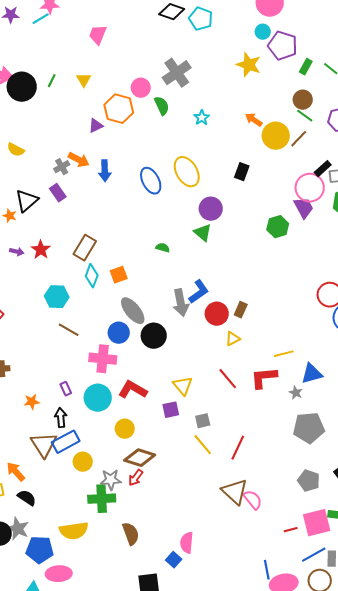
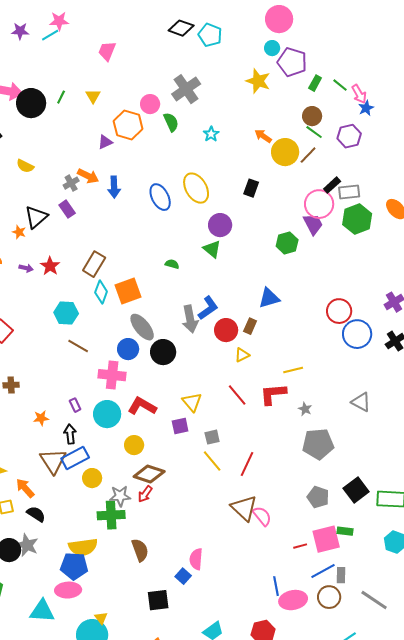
orange square: (119, 275) -> (128, 291), size x1.5
blue triangle: (312, 374) -> (269, 298), moved
blue pentagon: (40, 550) -> (74, 566), moved

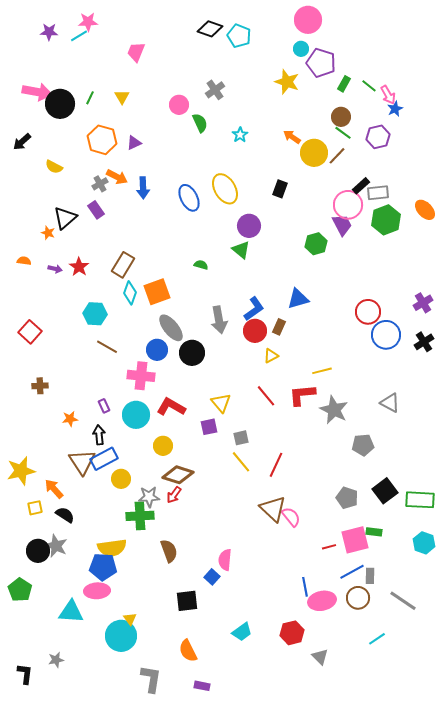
gray cross: (186, 89) -> (215, 90), size x0.7
orange hexagon: (128, 125) -> (102, 140), moved
blue L-shape: (208, 308) -> (254, 309), moved
gray star: (305, 409) -> (334, 410), size x2.0
gray pentagon: (318, 444) -> (363, 445), moved, size x0.7

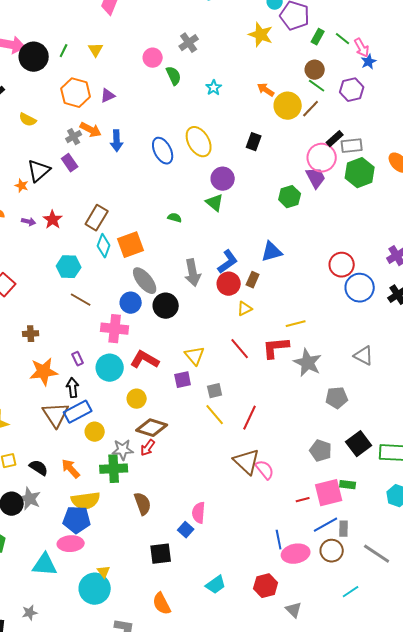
brown cross: (40, 386) -> (31, 334), moved
orange star: (70, 419) -> (44, 372), size x1.8
orange arrow: (54, 489) -> (71, 469), moved

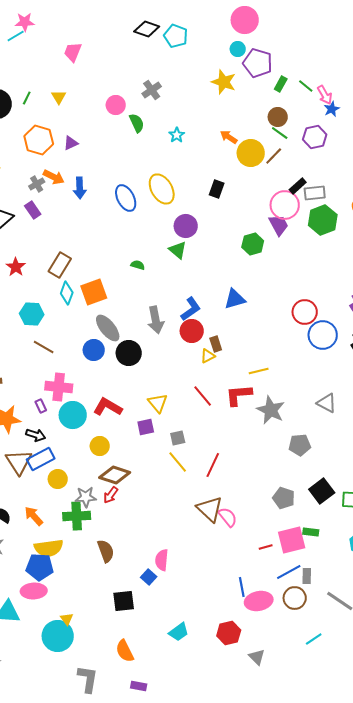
brown rectangle: (253, 280) -> (216, 344), moved, turned -42
pink cross: (115, 329) -> (59, 387), moved
black arrow: (73, 388) -> (36, 435), turned 114

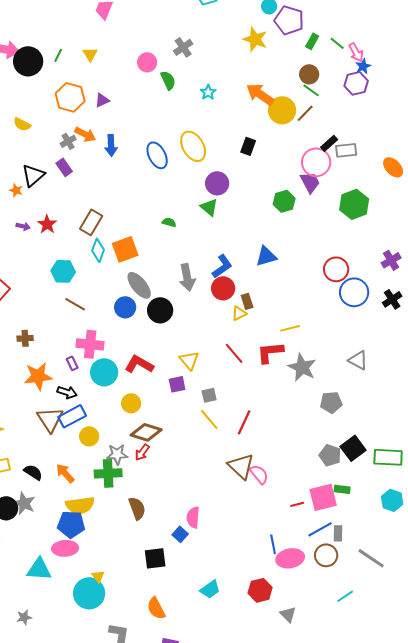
orange arrow: (229, 137) -> (260, 94), size x1.6
purple hexagon: (315, 137) -> (356, 83), moved
green hexagon: (323, 220) -> (354, 204), moved
gray pentagon: (284, 498) -> (330, 455), moved

